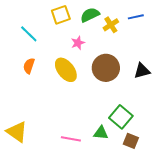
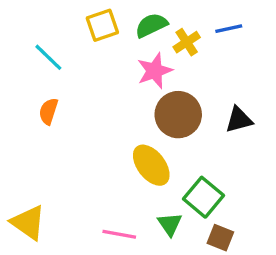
pink star: (78, 43) -> (155, 71), moved, size x1.5
yellow ellipse: (66, 70) -> (151, 165), moved
green triangle: (101, 133) -> (170, 224), turned 49

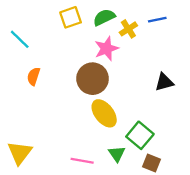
cyan line: (48, 57) -> (20, 39), moved
brown circle: (178, 115) -> (93, 79), moved
yellow triangle: (28, 222) -> (20, 153), turned 32

